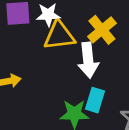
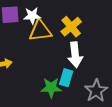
white arrow: (88, 60) -> (75, 55), moved

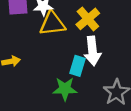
cyan rectangle: (66, 78) -> (78, 66), moved

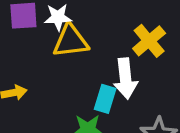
yellow cross: (88, 19) -> (149, 41), moved

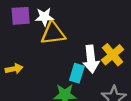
yellow cross: (149, 41) -> (113, 55), moved

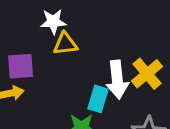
purple square: (21, 16) -> (21, 66), moved
yellow triangle: (53, 33) -> (65, 44), size x0.7

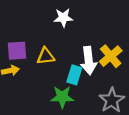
white star: (53, 22) -> (63, 18), moved
yellow triangle: (65, 44) -> (46, 56), moved

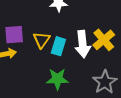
yellow triangle: (46, 56) -> (42, 40), turned -48
cyan rectangle: (74, 75) -> (58, 46), moved

